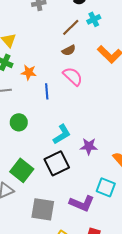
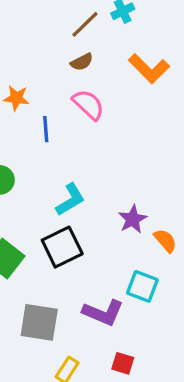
purple star: (89, 146) -> (133, 219), moved, turned -30

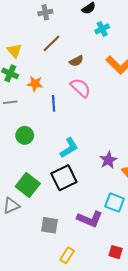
brown line: (85, 24) -> (52, 43), moved
gray square: (39, 322) -> (49, 225), size x0.7
red square: (123, 363) -> (116, 252), moved

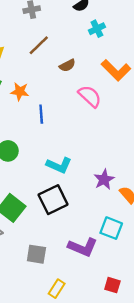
pink semicircle: (80, 88) -> (90, 96), moved
cyan L-shape: (69, 148) -> (59, 165), turned 55

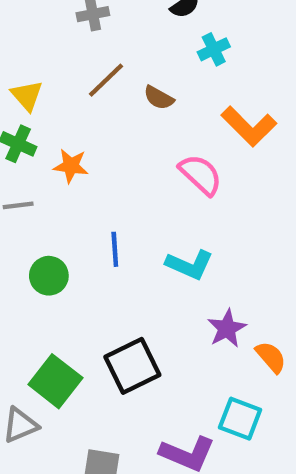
brown semicircle: (67, 65) -> (159, 98), moved, turned 56
blue line: (41, 114) -> (115, 249), moved
cyan L-shape: (59, 165) -> (190, 265), moved

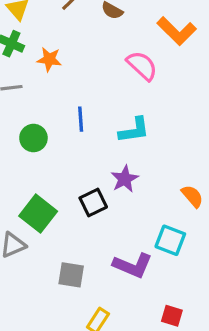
cyan L-shape: (190, 265) -> (134, 130), turned -32
purple star: (227, 328) -> (125, 179), moved
black square: (132, 366) -> (93, 202), size x0.7

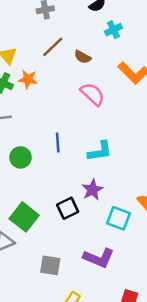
orange star: (49, 59) -> (28, 79), moved
pink semicircle: (142, 66) -> (92, 94), moved
cyan square: (170, 240) -> (119, 218), moved

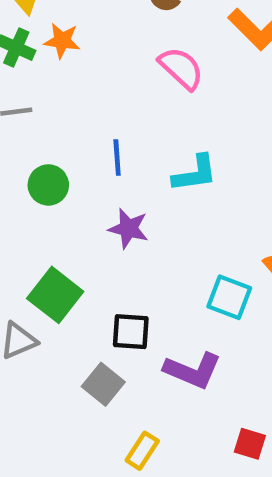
purple star: (92, 190) -> (128, 228), moved, turned -30
black square: (68, 208) -> (131, 332), moved, turned 30
gray square: (50, 265) -> (103, 384), turned 30

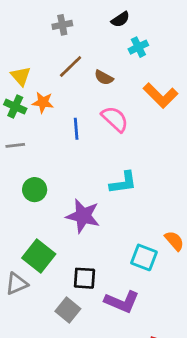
blue line: (117, 157) -> (76, 129), moved
purple star: (128, 228) -> (83, 216), size x1.4

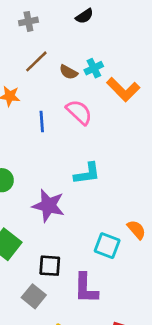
cyan cross: (138, 47) -> (94, 68), moved
purple L-shape: (122, 302) -> (86, 288), turned 68

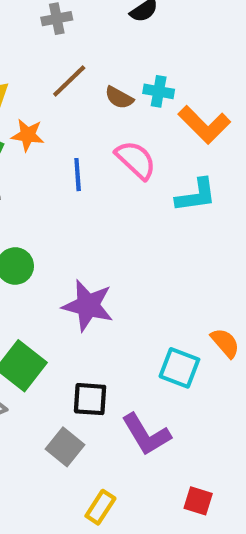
cyan cross: (94, 68) -> (159, 91), turned 36
cyan L-shape: (87, 174) -> (196, 195), moved
purple L-shape: (86, 288) -> (146, 434), turned -32

